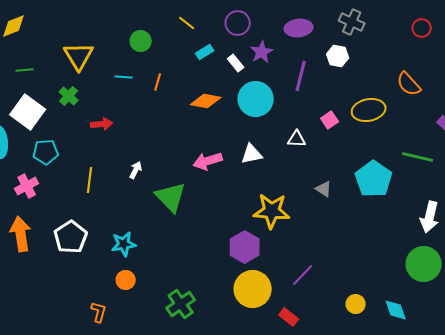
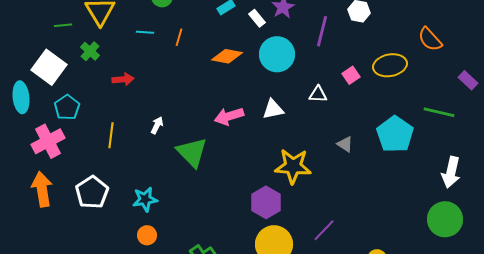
green line: (25, 70) -> (63, 25), moved
cyan pentagon: (46, 152) -> (67, 107), turned -30
pink cross: (27, 186) -> (48, 141), size x1.4

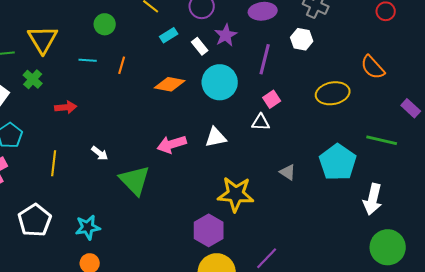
pink square: (351, 75) -> (272, 99), moved
white arrow: (157, 125) -> (100, 153), turned 102
white arrow: (451, 172) -> (373, 199), moved

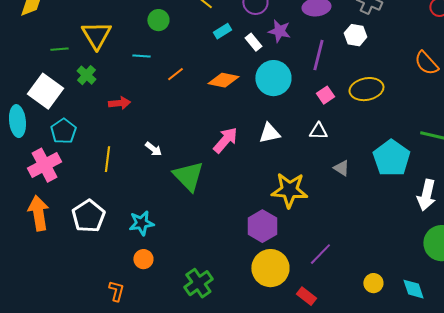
purple star: (226, 35) -> (279, 31), turned -30
orange line: (122, 65) -> (175, 74), moved, turned 36
yellow ellipse: (333, 93) -> (366, 89), moved
white triangle: (261, 122) -> (318, 131), moved
pink arrow: (172, 144) -> (225, 140), turned 148

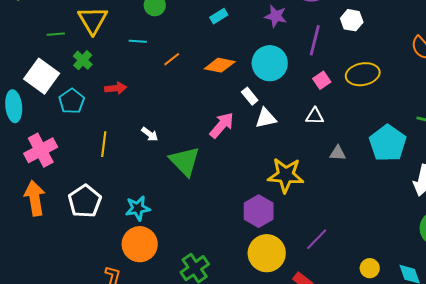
white rectangle: (253, 42) -> (250, 96), moved
cyan pentagon: (63, 131) -> (72, 101), moved
gray triangle: (341, 168) -> (338, 153), turned -30
orange circle: (143, 259) -> (140, 244), size x1.8

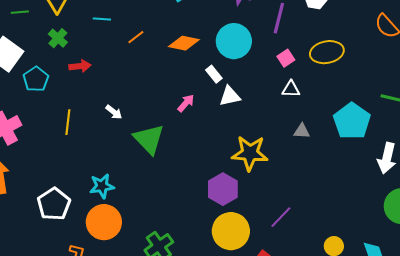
green cross: (83, 60) -> (58, 38), moved
white triangle: (315, 116) -> (291, 89), moved
pink arrow: (222, 125) -> (186, 103), size x0.7
white pentagon: (85, 201) -> (54, 204), moved

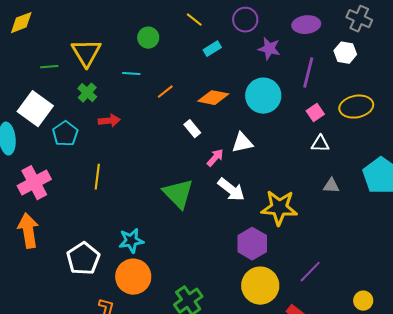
white rectangle: (214, 74) -> (192, 129), moved
white triangle: (230, 96) -> (242, 143), moved
white arrow: (114, 112) -> (231, 190), moved, size x1.6

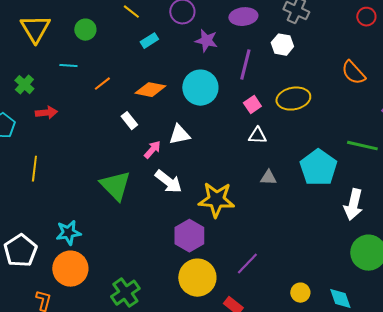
yellow triangle: (86, 53) -> (35, 29), moved

